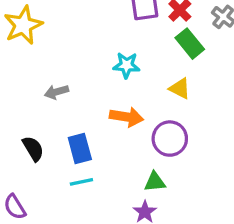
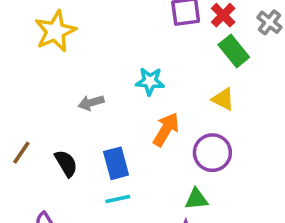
cyan star: (126, 65) -> (150, 81), moved
orange arrow: (126, 117) -> (166, 129), turned -68

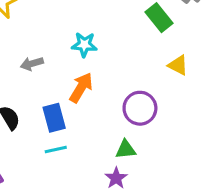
yellow triangle: (223, 99) -> (178, 65), moved
orange arrow: (166, 129) -> (81, 88), moved

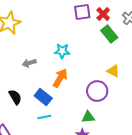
yellow triangle: (178, 65) -> (113, 71), moved
blue rectangle: (54, 118) -> (43, 97), turned -36

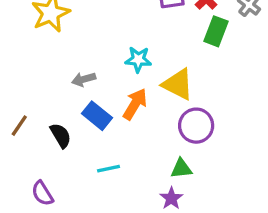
green rectangle: (109, 34) -> (216, 31), turned 60
yellow triangle: (113, 71) -> (178, 84), moved, size x1.5
blue rectangle: (43, 97) -> (97, 116), moved

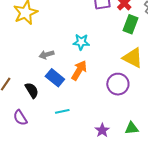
yellow triangle: (178, 84) -> (133, 58), moved
green triangle: (181, 169) -> (132, 128), moved
purple semicircle: (42, 193) -> (20, 118), moved

